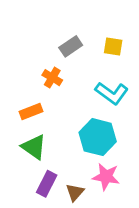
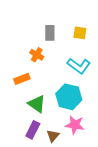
gray rectangle: (71, 46) -> (50, 33), turned -56
green triangle: (34, 147) -> (37, 104), moved

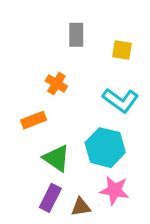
gray rectangle: (50, 33) -> (76, 35), moved
brown triangle: (53, 136) -> (81, 207), turned 40

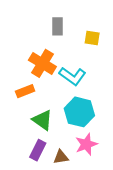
orange cross: (56, 84) -> (42, 63), size x1.6
cyan L-shape: (120, 100) -> (72, 76), moved
pink star: (114, 190) -> (86, 144), turned -30

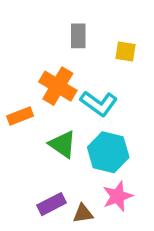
orange rectangle: (25, 91) -> (20, 116), moved
green triangle: (42, 120) -> (63, 144), moved
purple rectangle: (38, 150) -> (52, 204), turned 36

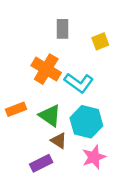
yellow square: (125, 52) -> (100, 41), turned -30
orange rectangle: (20, 116) -> (16, 109), moved
brown triangle: (83, 214) -> (59, 141), moved, turned 42

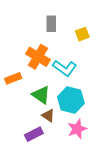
orange rectangle: (16, 109) -> (13, 78), moved

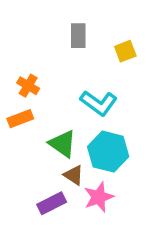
orange cross: (38, 57) -> (28, 86), moved, size x0.6
pink star: (77, 129) -> (99, 197), moved

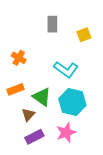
orange rectangle: (20, 119) -> (16, 89), moved
brown triangle: (74, 175) -> (28, 115), moved, turned 40

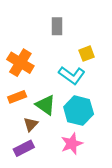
yellow square: (84, 35) -> (87, 54), moved
orange cross: (19, 58) -> (20, 63), size x1.6
purple rectangle: (34, 137) -> (24, 148), moved

